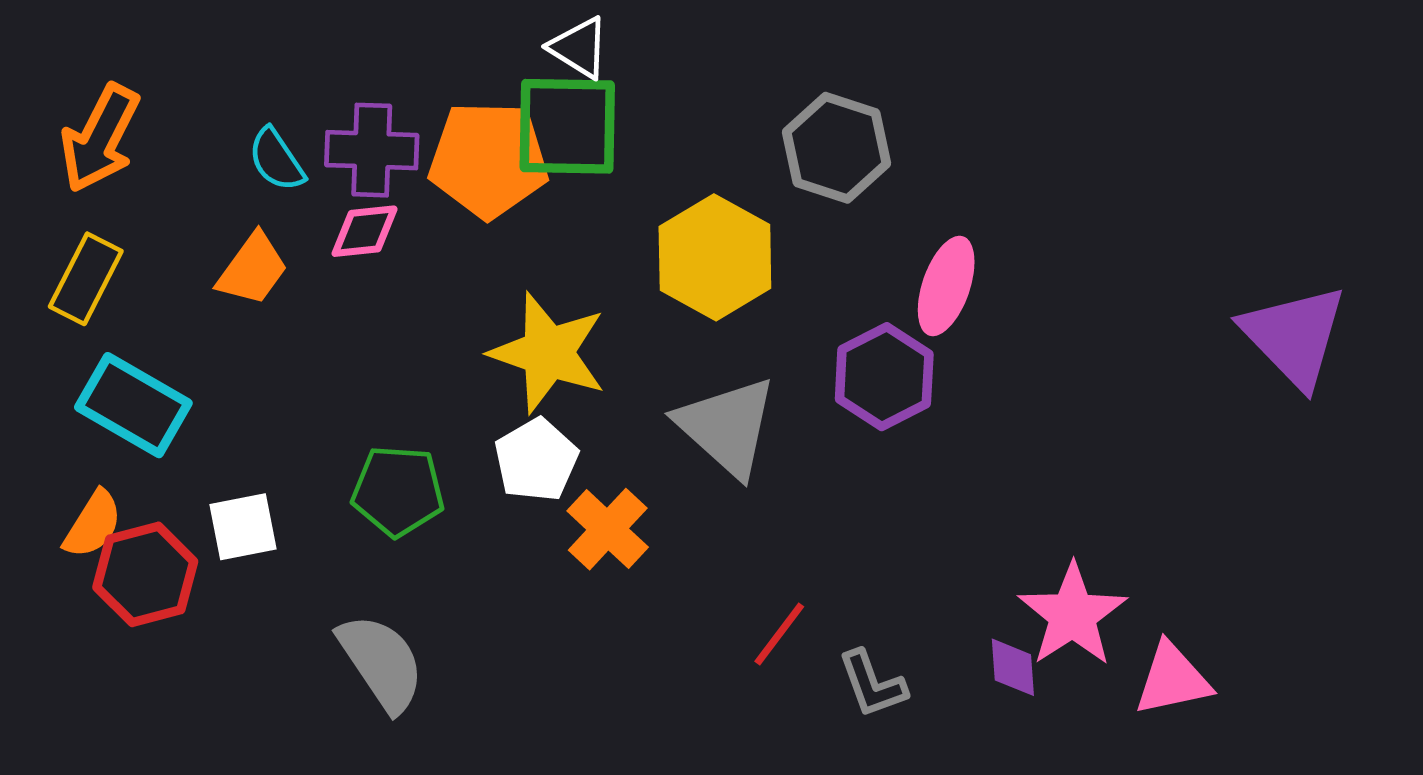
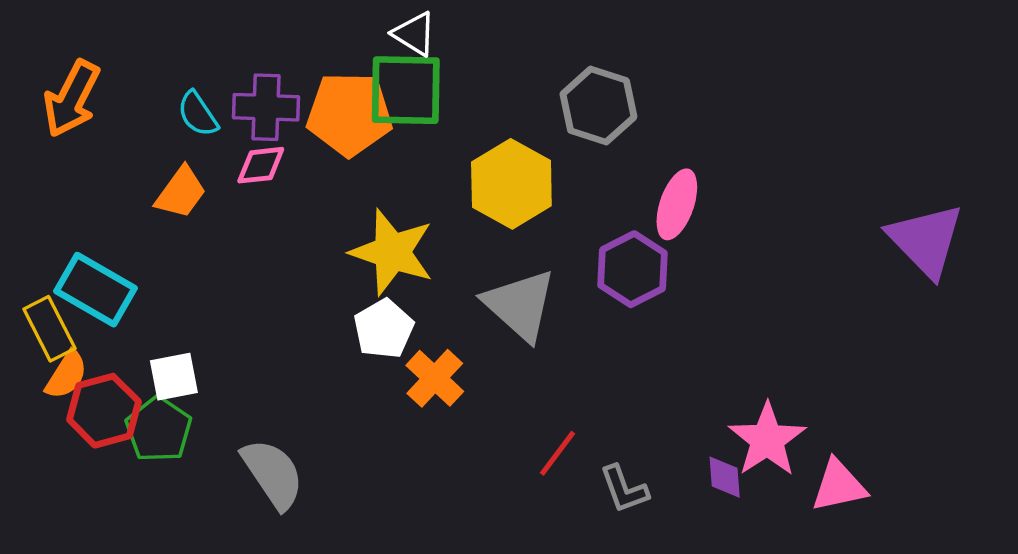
yellow rectangle: (86, 279) -> (49, 329), moved, turned -54
green pentagon: (398, 491) -> (159, 429), moved, turned 30

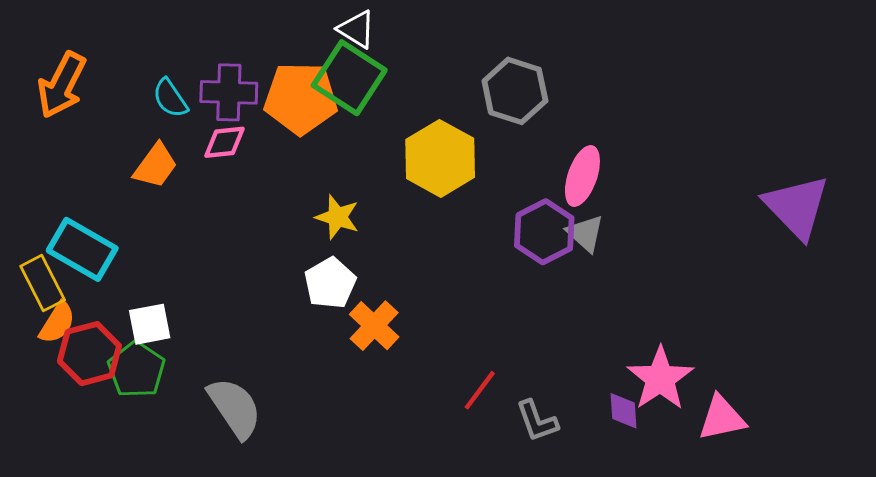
green square: (406, 90) -> (349, 78), turned 32
yellow star: (392, 252) -> (337, 217), size x0.6
gray triangle: (520, 305) -> (585, 233), moved, size x0.6

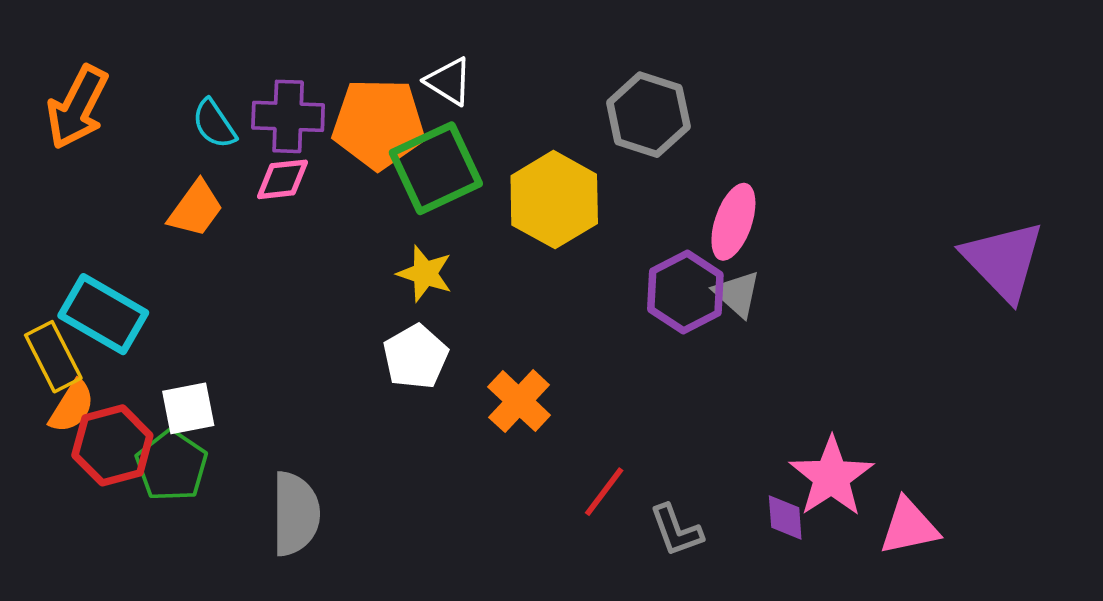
white triangle: (357, 29) -> (449, 81), moved
green square: (349, 78) -> (436, 168), moved, turned 32
orange cross: (374, 326) -> (519, 401), moved
gray semicircle: (235, 408) -> (295, 514), turned 34

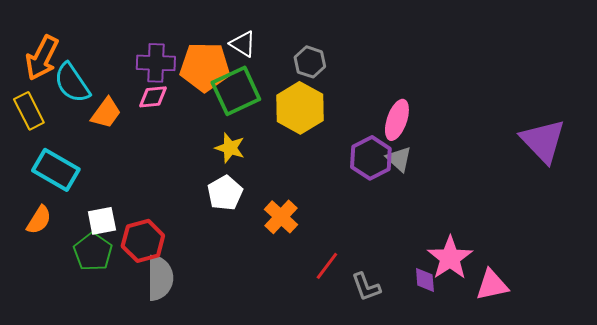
gray hexagon: (648, 115) -> (310, 62), moved, size x0.7
cyan semicircle: (214, 124) -> (72, 83), moved, size x1.5
yellow rectangle: (53, 357) -> (29, 111), moved
red hexagon: (112, 445) -> (143, 241), moved

